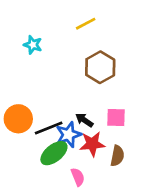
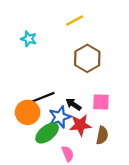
orange circle: (18, 119) -> (28, 112), moved
black line: (49, 128) -> (42, 97), moved

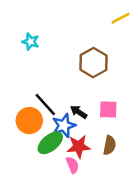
yellow line: (75, 21) -> (121, 18), moved
black line: (42, 97) -> (45, 105), turned 70
red star: (80, 125) -> (79, 147), moved

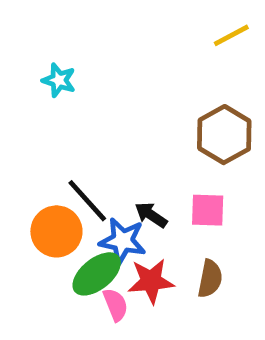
brown hexagon: (93, 63) -> (224, 135), moved
blue star: (64, 126) -> (123, 241), turned 30
pink semicircle: (72, 165) -> (116, 305), moved

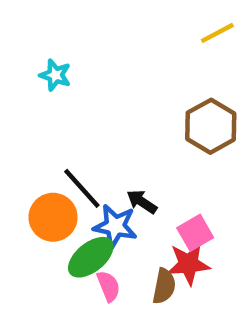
pink square: (208, 210) -> (195, 233), moved, turned -32
brown semicircle: (210, 279) -> (164, 286), moved
red star: (151, 281) -> (189, 264), moved

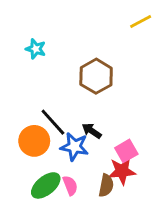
brown hexagon: (211, 126) -> (96, 76), moved
green ellipse: (91, 257) -> (46, 185), moved

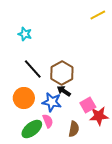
brown hexagon: (96, 76) -> (62, 73), moved
black line: (53, 122) -> (33, 69), moved
red star: (122, 171) -> (99, 116), moved
pink semicircle: (70, 185) -> (48, 121), moved

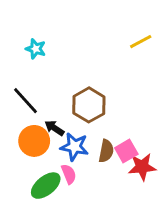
yellow line: (98, 15) -> (141, 42), moved
black line: (33, 69) -> (26, 101), moved
black arrow: (64, 91) -> (54, 128), moved
brown semicircle: (74, 129) -> (106, 151), moved

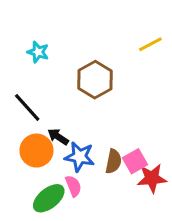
brown hexagon: (89, 105) -> (95, 80), moved

